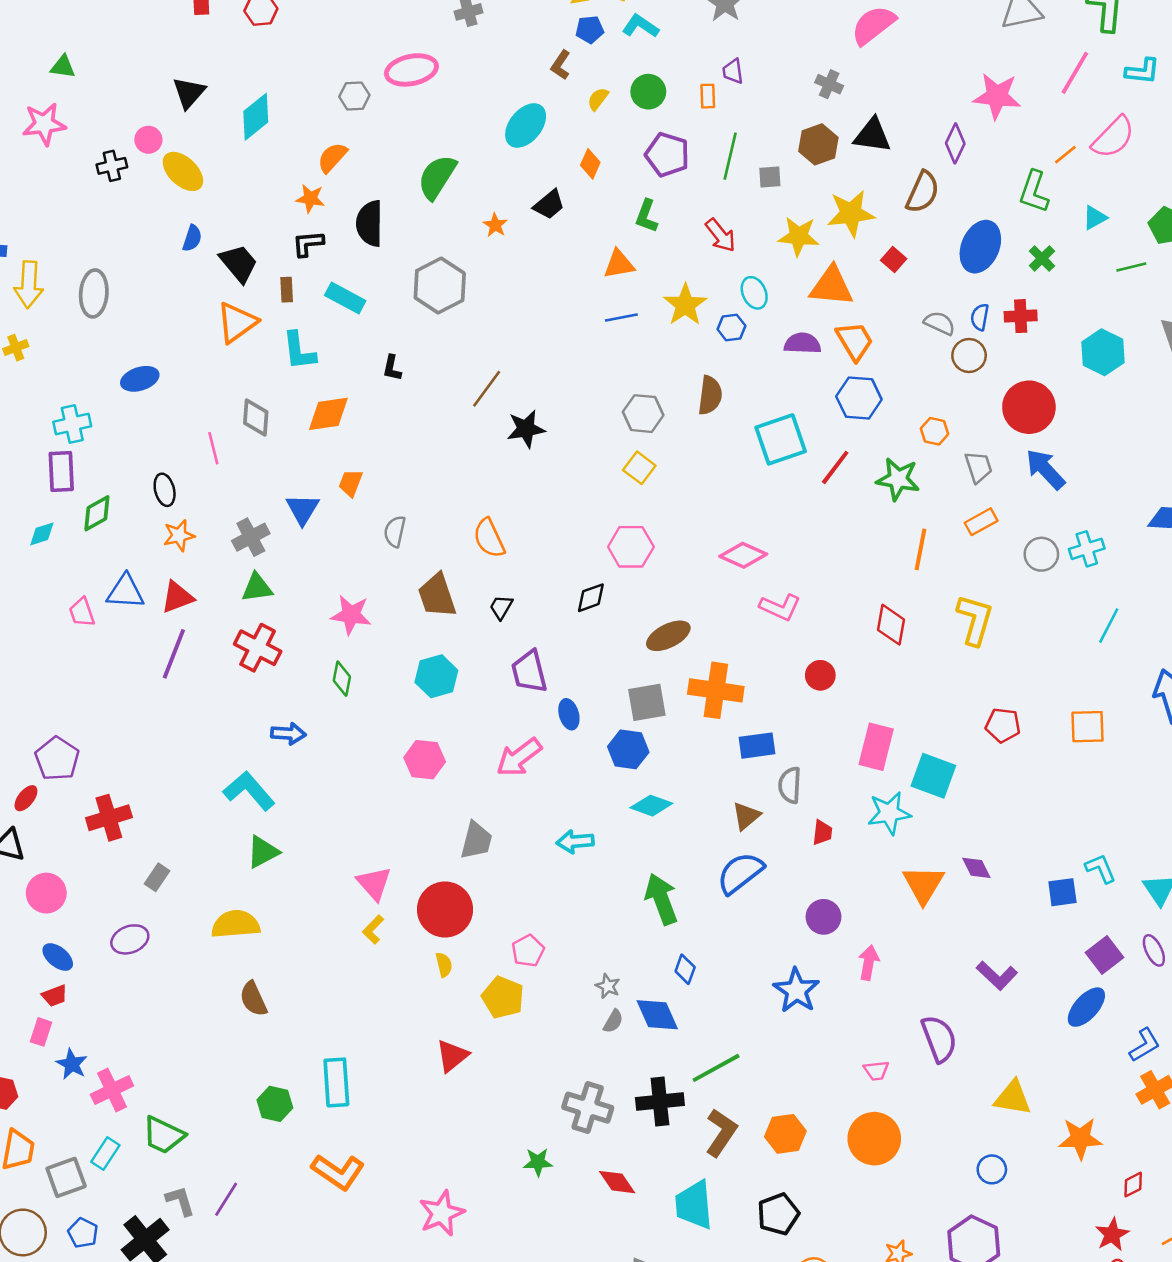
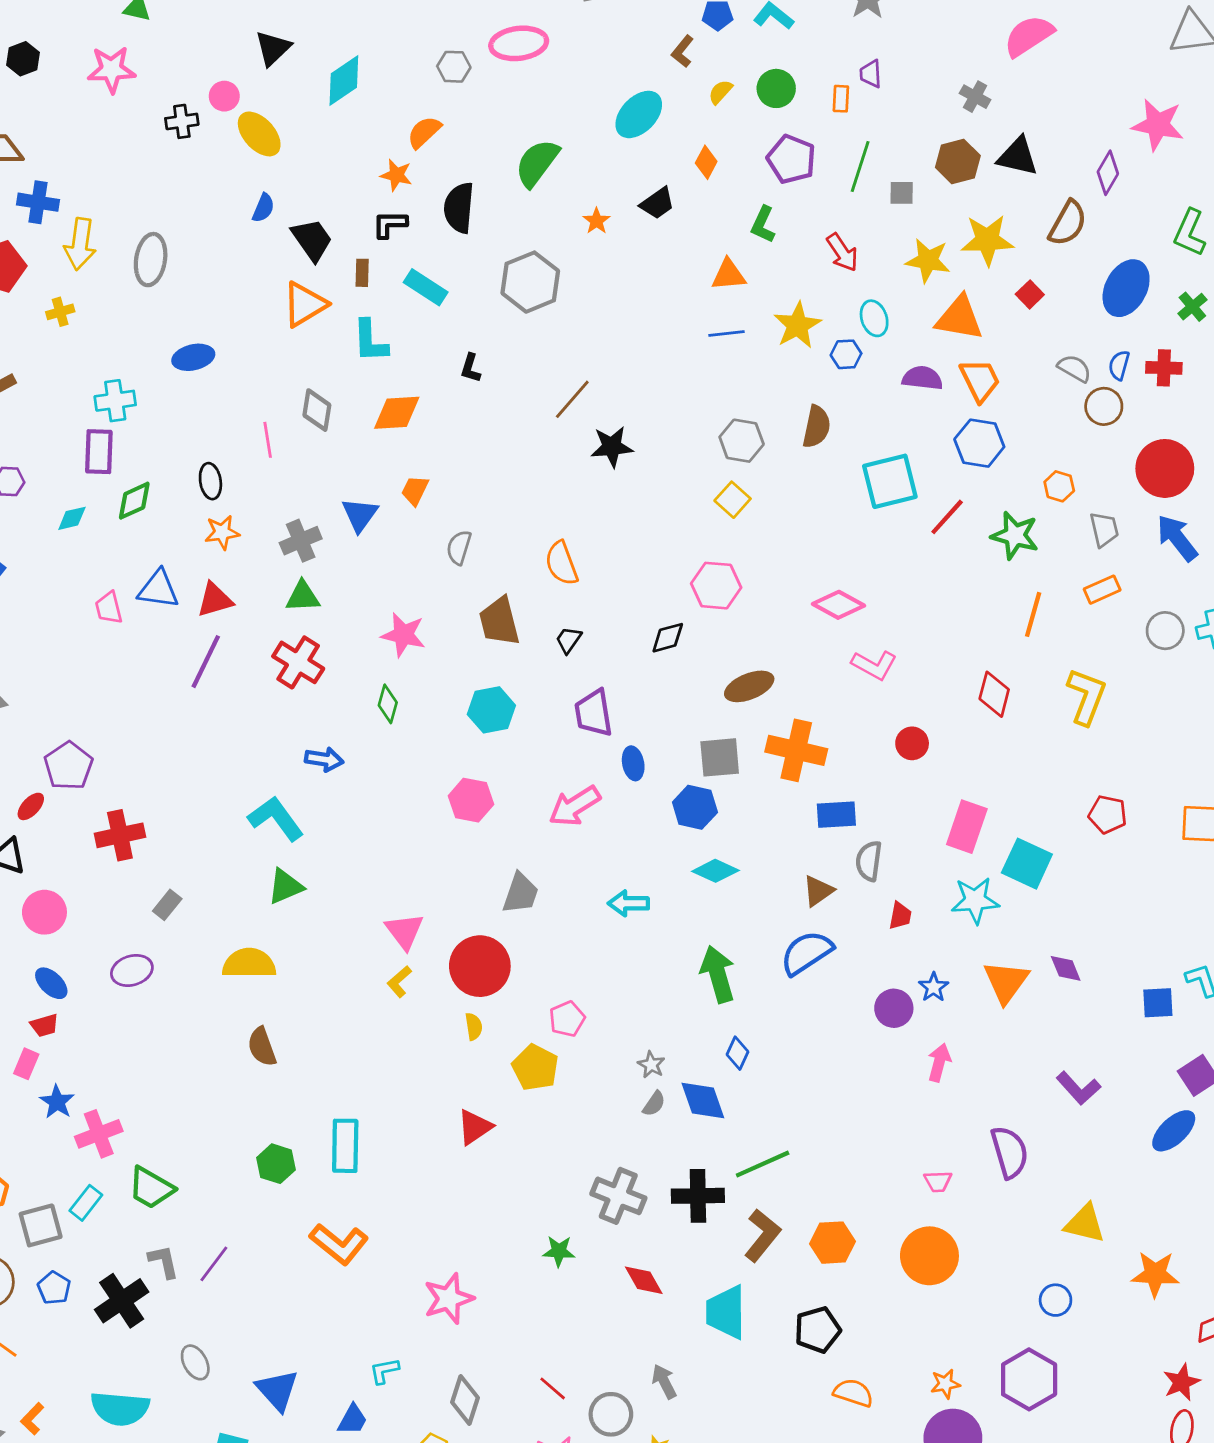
blue star: (796, 990) -> (934, 987), moved, size x0.6

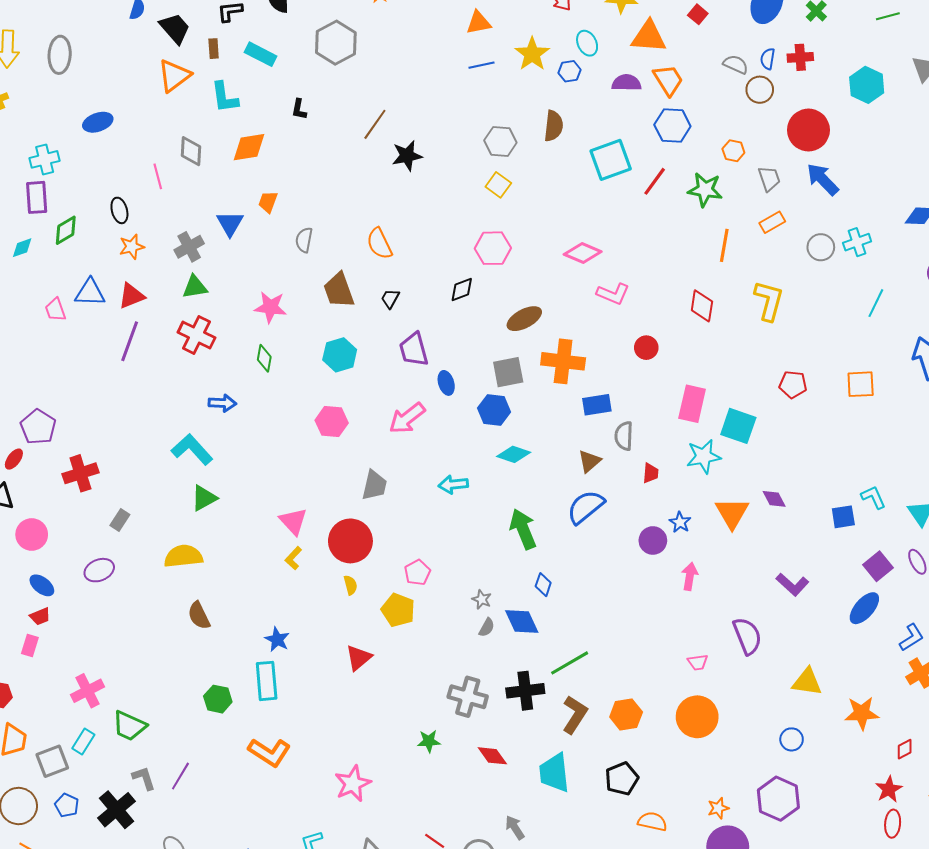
blue star: (57, 1102) -> (277, 639), moved

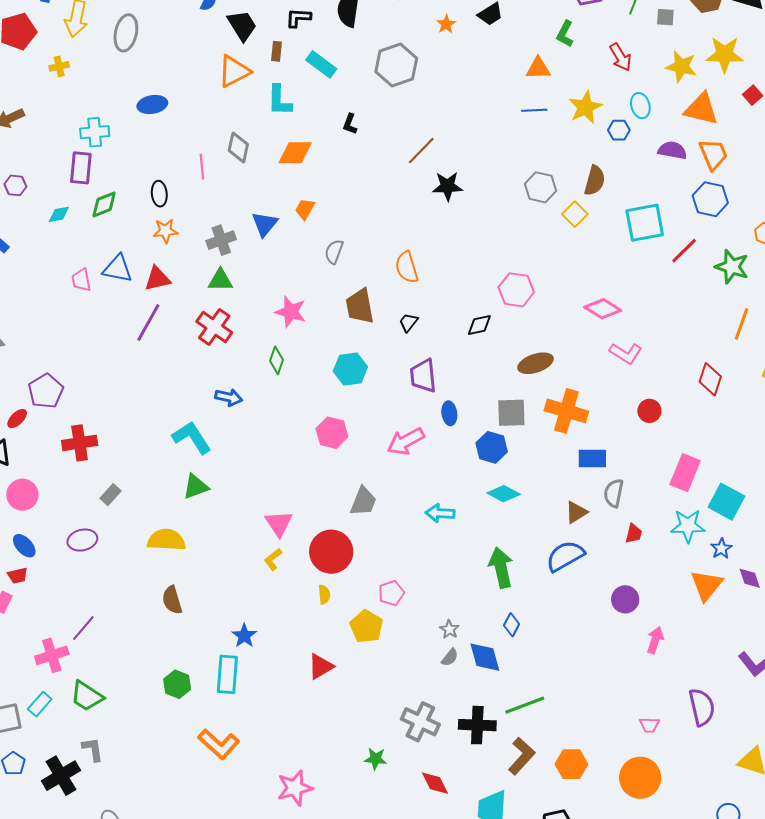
yellow square: (498, 185) -> (575, 214), moved
blue star: (680, 522) -> (721, 549), moved
purple line: (180, 776) -> (83, 628), moved

